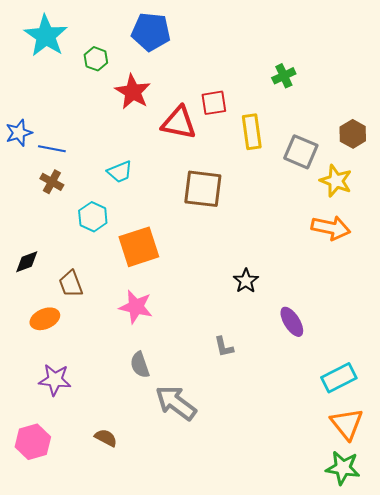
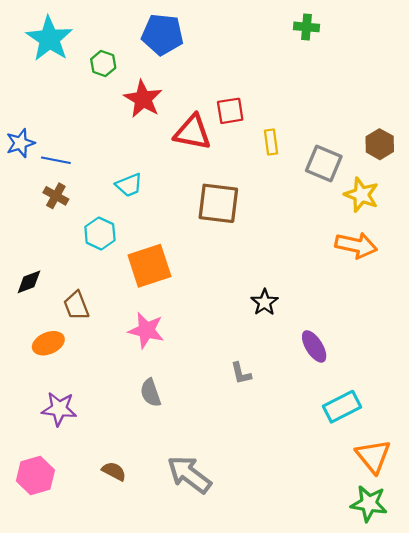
green cross: (284, 76) -> (307, 27), moved, turned 30
yellow rectangle: (252, 132) -> (271, 142), size x0.7
cyan rectangle: (339, 378) -> (342, 407), moved
gray arrow: (176, 403) -> (189, 474), moved

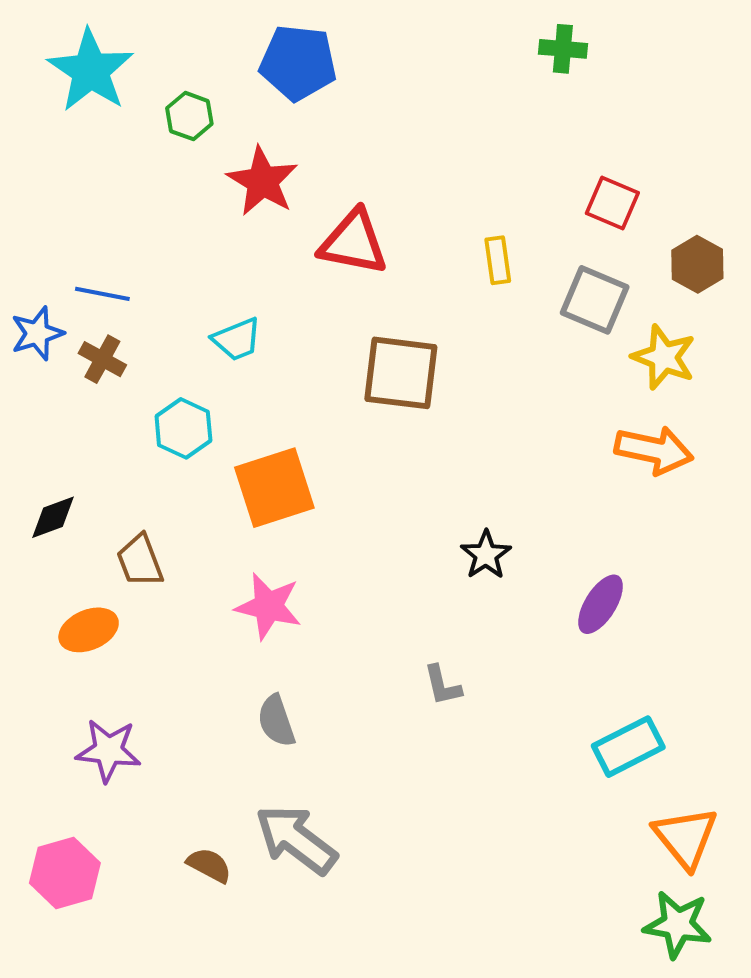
red square: (230, 111) -> (612, 203), moved, turned 32
blue star: (20, 143) -> (37, 333), moved
purple ellipse: (314, 346) -> (601, 604), moved, turned 64
gray arrow: (189, 474) -> (296, 839), moved

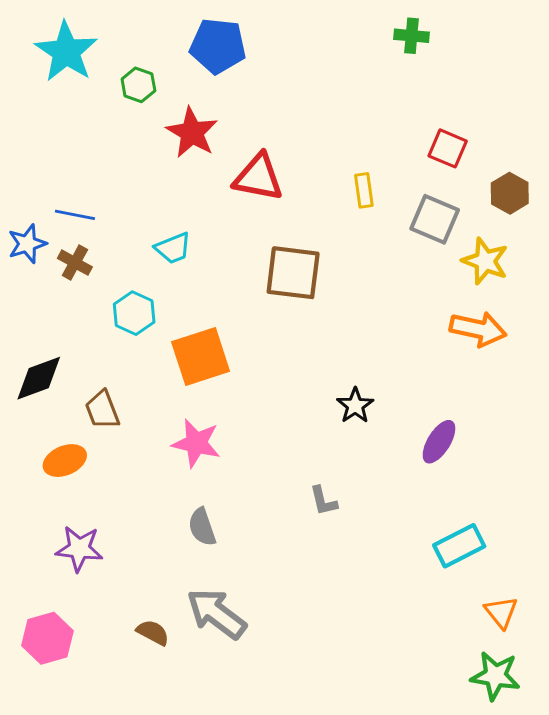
black diamond: (53, 517) -> (39, 378), size x1.4
orange triangle: (686, 837) -> (501, 612), size x0.7

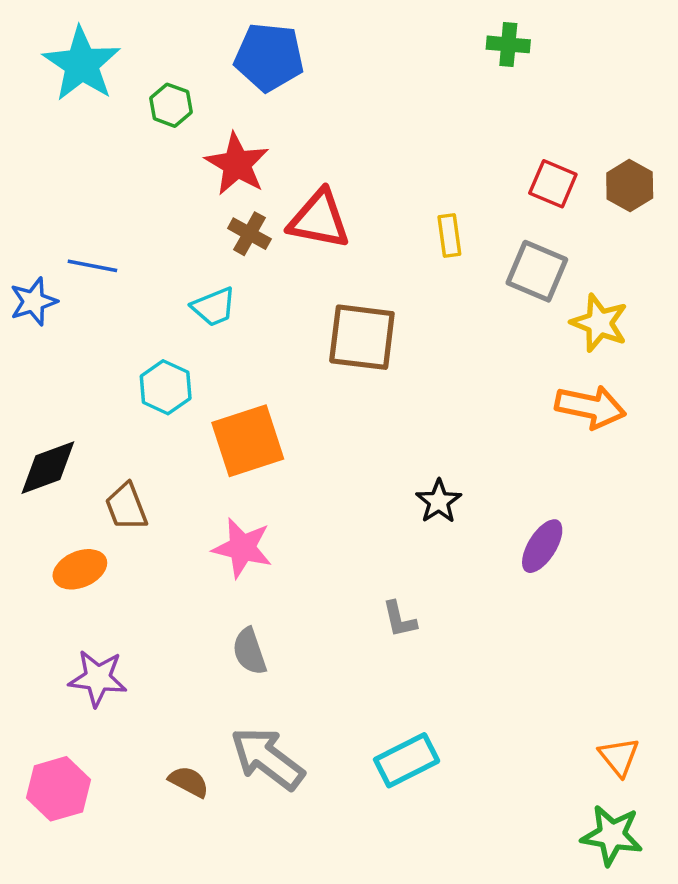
brown hexagon: (510, 193) -> (630, 185), moved
brown cross: (75, 263) -> (249, 234), moved
cyan rectangle: (459, 546) -> (407, 760), moved

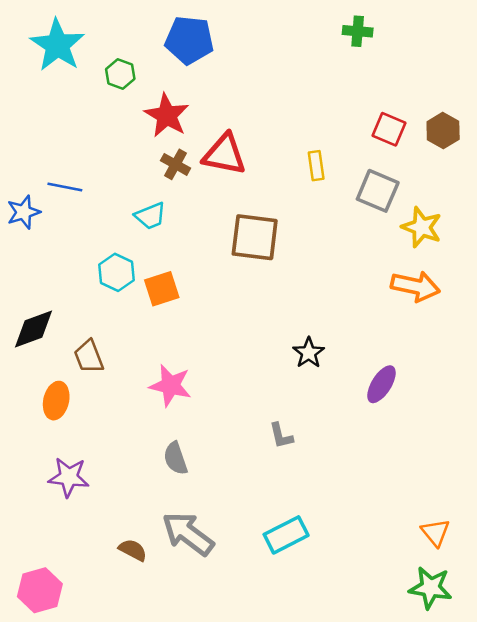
orange square: (248, 441) -> (162, 289), moved, size x0.7
orange ellipse: (80, 569) -> (56, 401), turned -54
pink hexagon: (58, 789) -> (40, 590), moved

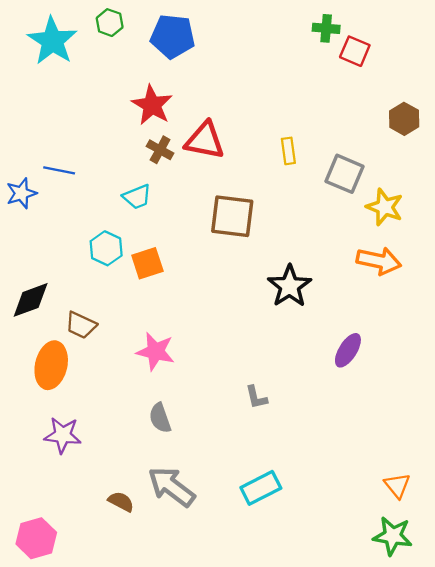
green hexagon: (120, 74) -> (110, 23), moved
red square: (389, 129) -> (355, 51), moved
black star: (309, 353) -> (290, 286), moved, size x1.5
brown trapezoid: (89, 357) -> (81, 325), turned -44
orange ellipse: (56, 401) -> (51, 365), size x1.4

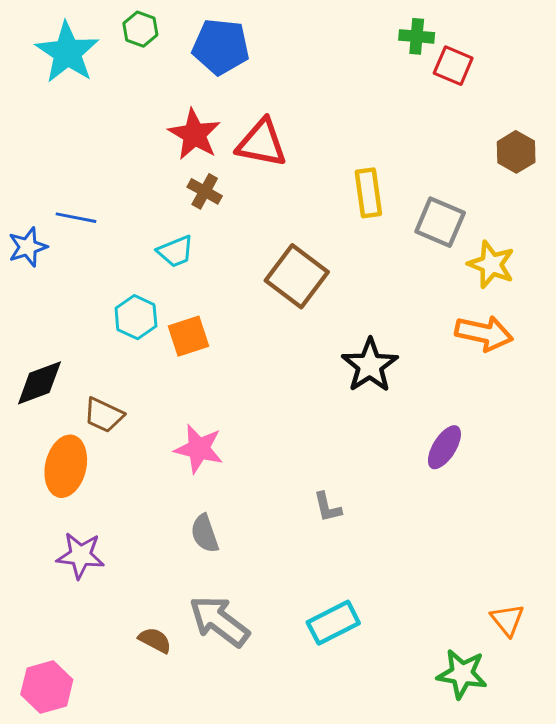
red triangle: (205, 141) -> (262, 143), moved
yellow rectangle: (288, 151) -> (368, 193), size x1.4
brown square: (232, 216) -> (297, 276), turned 30
green star: (393, 536) -> (462, 674), moved

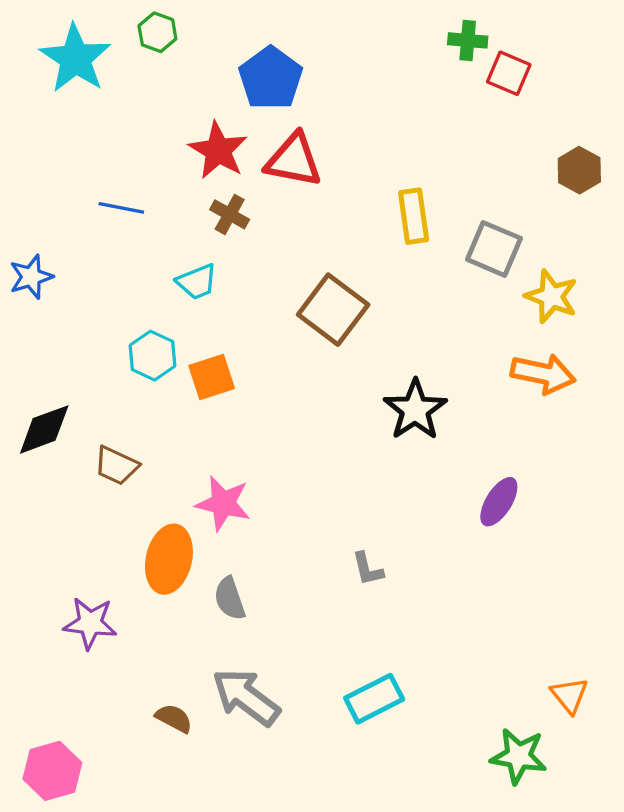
blue pentagon: (221, 47) -> (271, 78), moved, turned 30
blue line: (76, 218) -> (121, 208), moved
orange ellipse: (66, 466) -> (169, 559), moved

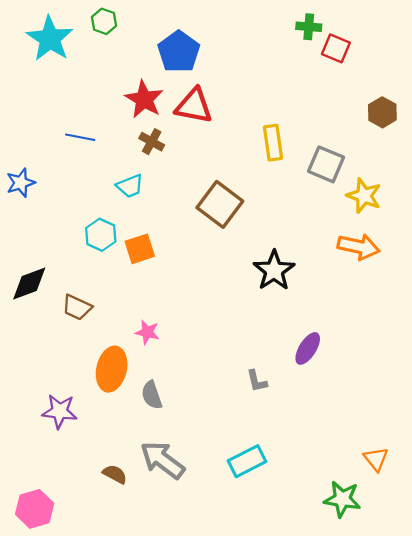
purple ellipse: (499, 502) -> (308, 348), moved
pink star: (223, 503) -> (147, 332), size x0.7
gray L-shape: (368, 569) -> (257, 381), moved

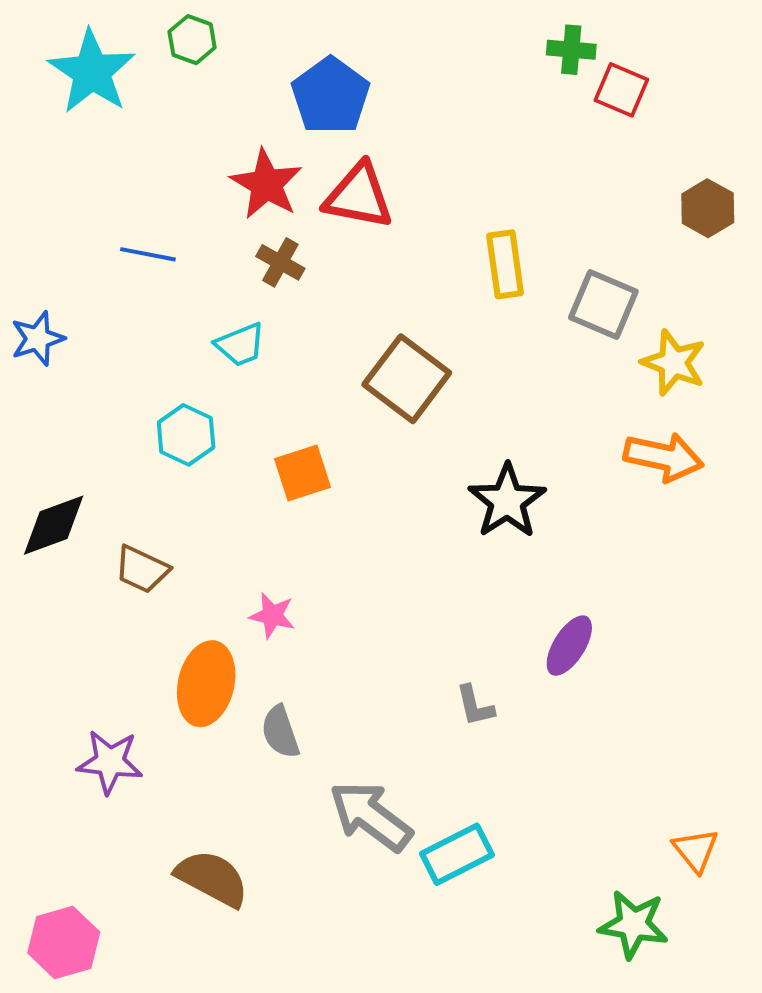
orange square: (140, 249) -> (302, 473), moved
gray arrow: (162, 460) -> (371, 816), moved
brown semicircle: (115, 474) -> (212, 878), size x1.6

